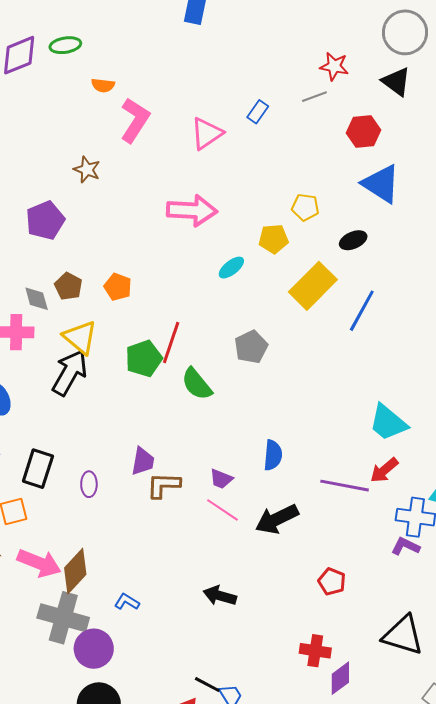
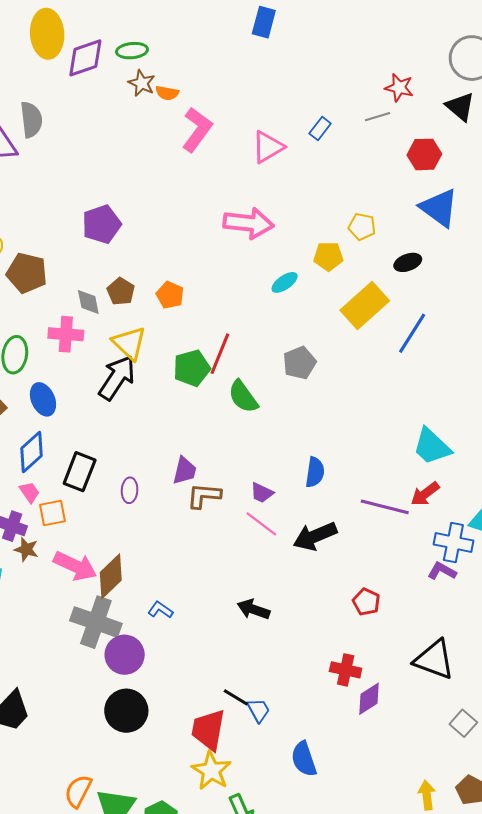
brown star: (87, 170) -> (142, 83), moved

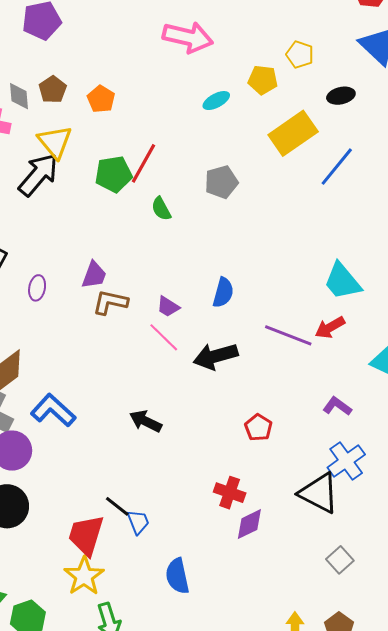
green semicircle: (243, 397) -> (161, 209), size x0.7
blue cross: (453, 542) -> (346, 461), moved, turned 36
blue L-shape: (160, 610) -> (53, 410), size x1.8

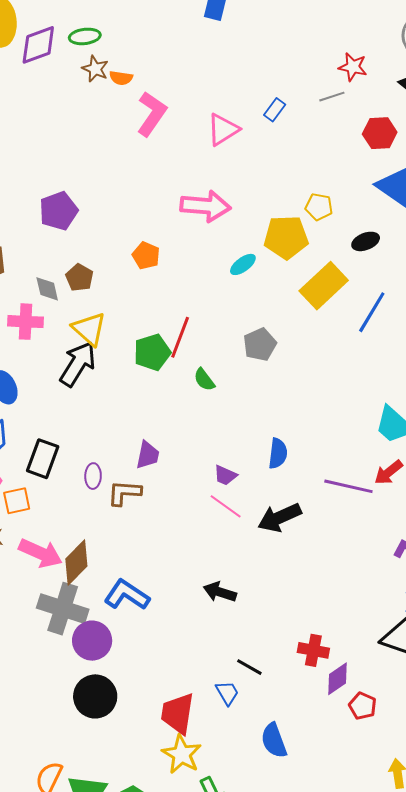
yellow pentagon: (263, 80) -> (286, 237), size x1.5
orange pentagon: (101, 99) -> (146, 256), moved
brown L-shape: (110, 302) -> (124, 493), moved
red pentagon: (258, 427) -> (363, 706), moved
black line: (117, 506) -> (249, 667), moved

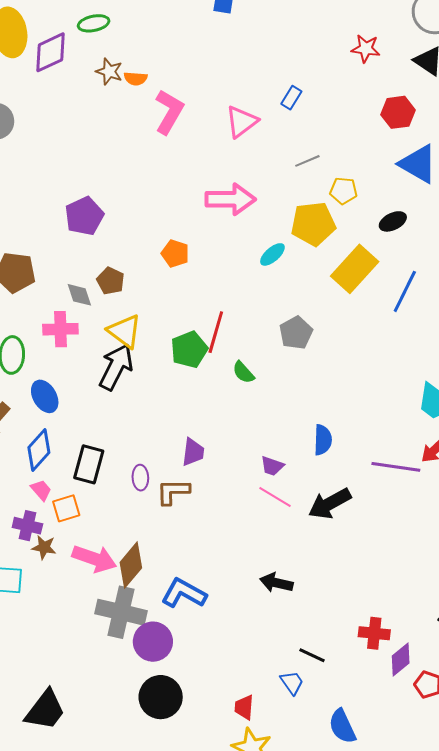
green ellipse: (85, 36) -> (94, 23), moved
gray line: (332, 97) -> (307, 161), moved
red trapezoid: (178, 713) -> (244, 707), size x0.6

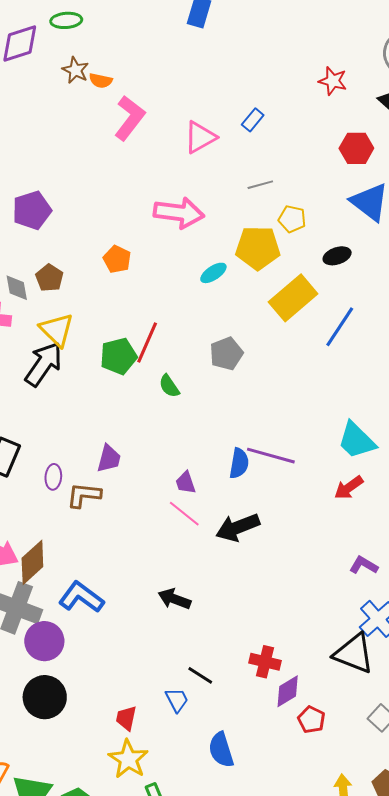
purple trapezoid: (272, 466) -> (186, 483), turned 45
purple line: (396, 467) -> (271, 456), moved

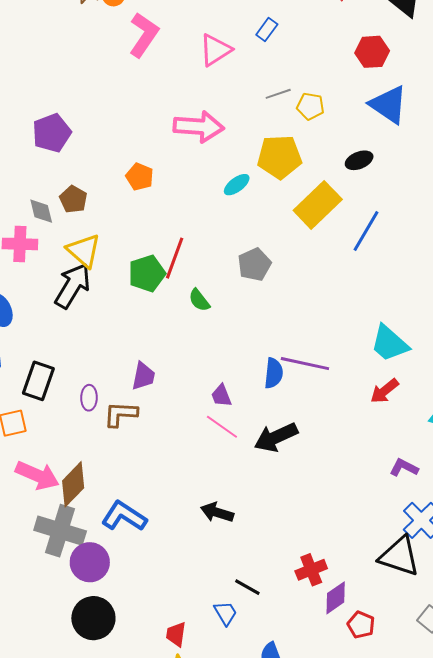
yellow pentagon: (292, 219) -> (310, 106), moved
red cross: (265, 662) -> (311, 570), turned -32

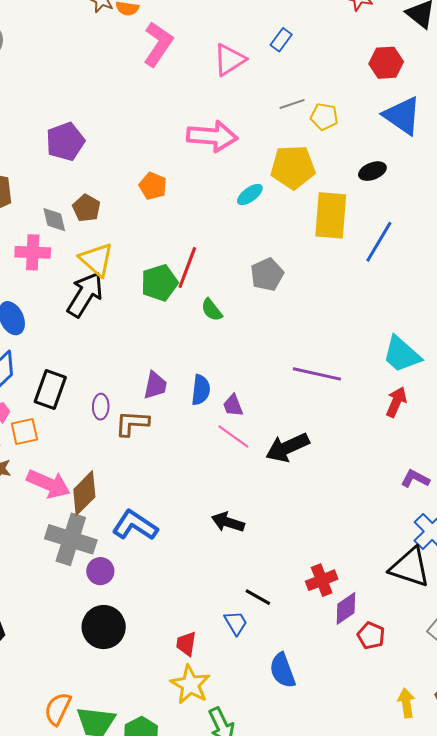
yellow rectangle: (318, 205) -> (331, 215), turned -42
blue semicircle: (274, 373) -> (201, 390), moved
red arrow: (384, 391) -> (396, 402), turned 152
purple circle: (90, 562) -> (100, 571), size x0.7

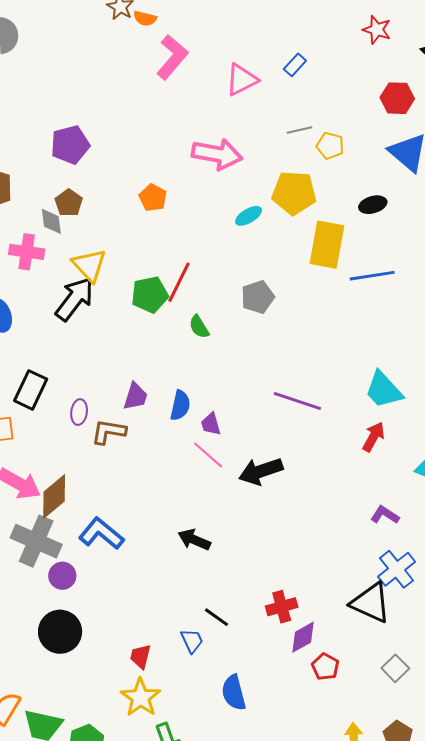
brown pentagon: (86, 208) -> (69, 203), moved
blue line: (379, 242) -> (372, 276), turned 45

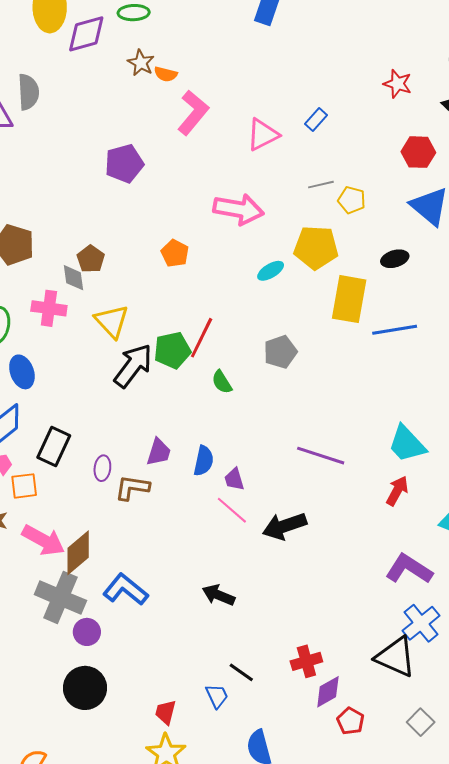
purple pentagon: (70, 145) -> (124, 163), moved
black arrow: (75, 299) -> (133, 366), moved
purple L-shape: (385, 515) -> (409, 569), size x1.6

